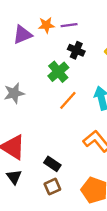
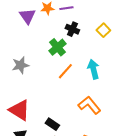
purple triangle: (22, 35) -> (27, 16), turned -42

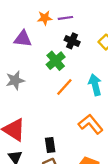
purple triangle: (27, 16) -> (23, 39), moved, turned -48
black rectangle: (52, 124) -> (50, 145), turned 48

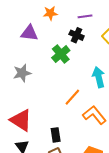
purple line: (65, 18) -> (85, 16), moved
orange line: (64, 87) -> (72, 97), moved

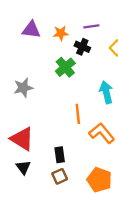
orange star: (50, 13) -> (61, 33), moved
purple triangle: (29, 33) -> (31, 30), moved
orange line: (72, 97) -> (78, 114), turned -48

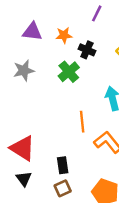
purple line: (91, 26) -> (97, 13), moved, turned -56
gray star: (23, 88) -> (24, 71), moved

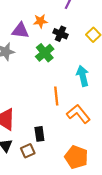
purple triangle: (32, 32) -> (20, 31), moved
brown square: (63, 188) -> (28, 151), moved

